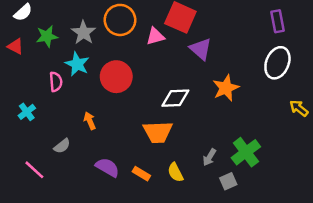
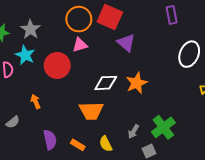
orange circle: (120, 20) -> (79, 19), moved
purple rectangle: (277, 21) -> (172, 15), moved
pink triangle: (155, 36) -> (80, 45), moved
orange star: (226, 88) -> (137, 83), moved
purple semicircle: (107, 167) -> (50, 140), turned 48

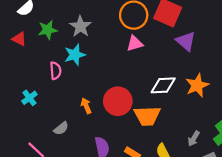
cyan star: (25, 55) -> (75, 55), turned 30
red circle: (57, 65) -> (118, 101), moved

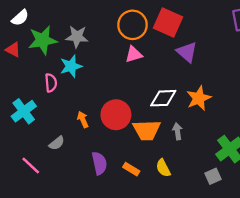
gray star: (80, 26) -> (77, 37), turned -30
green star: (48, 30) -> (43, 40), size x1.4
cyan cross: (29, 98) -> (24, 111), size x1.5
gray arrow: (194, 139) -> (177, 131), moved, turned 140

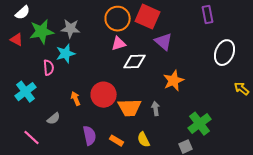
white diamond: (163, 98) -> (135, 62), moved

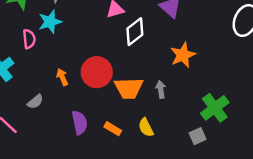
white diamond: (135, 62) -> (135, 32), turned -35

